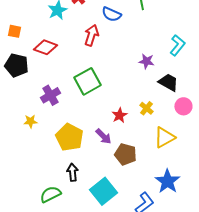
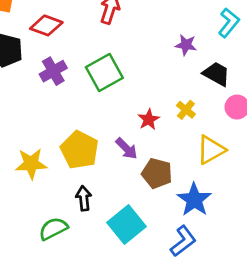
purple cross: (50, 95) -> (53, 71), moved
yellow star: (30, 121) -> (31, 164), moved, size x1.6
blue star: (167, 181) -> (194, 200), moved

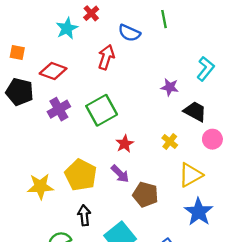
red star: (149, 119) -> (125, 144), moved
blue star: (194, 200) -> (199, 212), moved

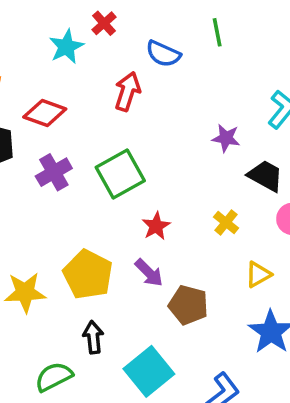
yellow triangle: (190, 175) -> (258, 274), size x0.7

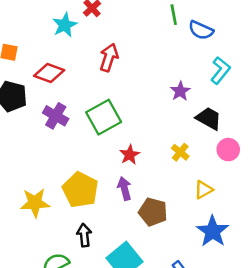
blue semicircle: (163, 54) -> (201, 30), moved
purple star: (226, 138) -> (180, 91), turned 30
purple cross: (54, 172) -> (56, 116), turned -30
purple arrow: (149, 273) -> (124, 188), turned -150

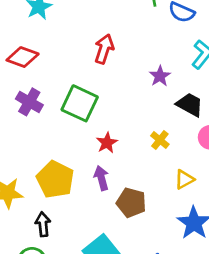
red arrow: (109, 57) -> (104, 49), moved
green square: (104, 117) -> (80, 103), turned -36
black arrow: (84, 235) -> (43, 224), moved

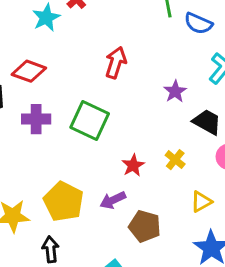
purple cross: (29, 102) -> (36, 119), turned -30
red star: (107, 143) -> (133, 165), moved
purple arrow: (101, 178) -> (113, 200), turned -100

